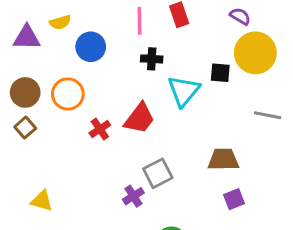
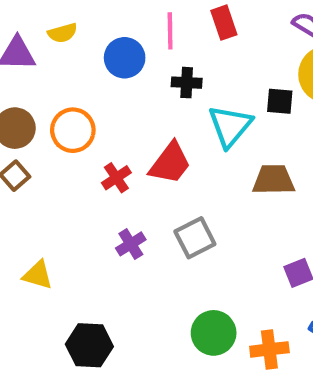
blue circle: (91, 47) -> (125, 58), moved
brown trapezoid: (223, 160) -> (274, 180), moved
purple cross: (133, 196) -> (131, 244), moved

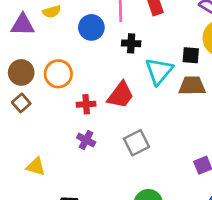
red cross: (116, 178) -> (86, 104), turned 30
brown trapezoid: (274, 180) -> (192, 86), moved
purple cross: (131, 244) -> (86, 140), moved, turned -30

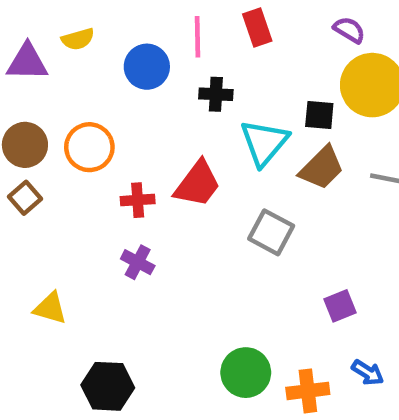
brown trapezoid: (192, 86) -> (322, 168), turned 136
gray square: (136, 143) -> (271, 232), moved, turned -35

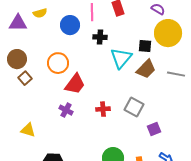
orange circle: (89, 147) -> (58, 63), moved
red trapezoid: (197, 184) -> (75, 84), moved
brown square: (25, 198) -> (25, 78), moved
red cross: (138, 200) -> (103, 109), moved
gray square: (271, 232) -> (134, 107), moved

